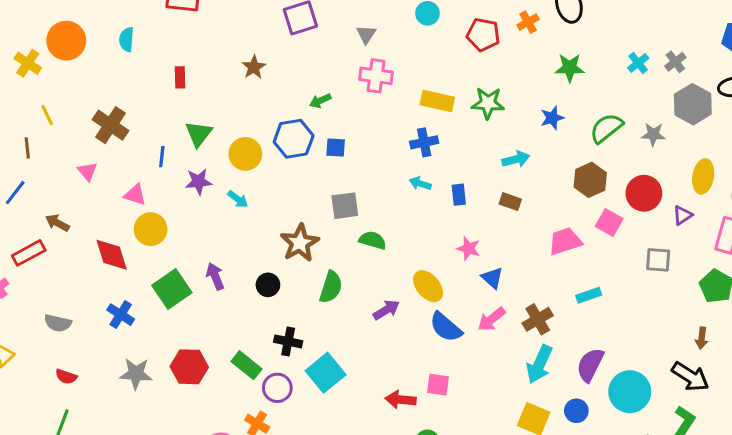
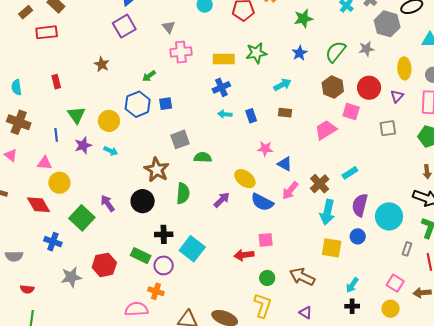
cyan semicircle: (127, 39) -> (16, 87), moved
black circle: (268, 285) -> (143, 201), size x1.5
cyan rectangle: (589, 295) -> (350, 173), moved

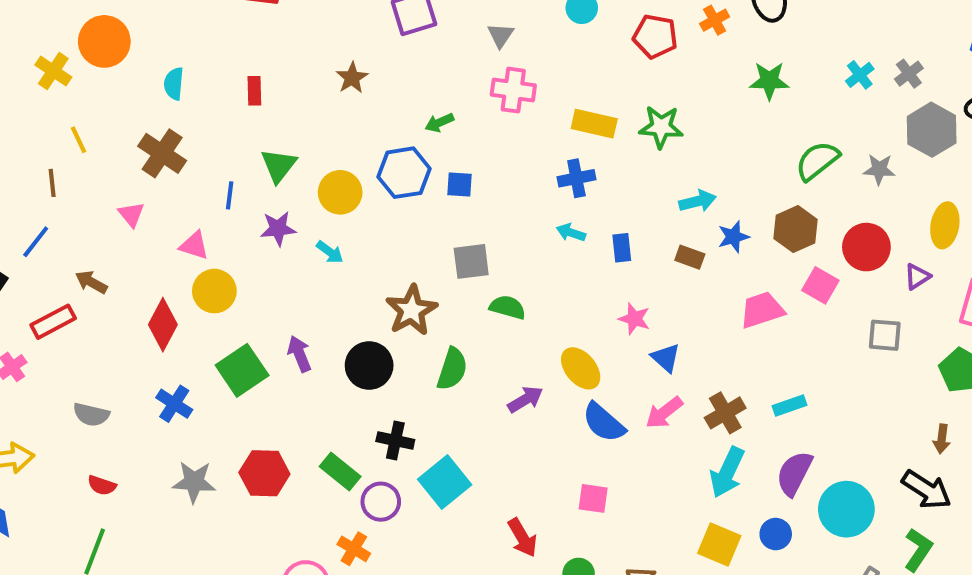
blue star: (300, 53) -> (733, 237), moved
red diamond: (38, 205) -> (163, 325), turned 45
red arrow: (244, 255) -> (522, 538), moved, turned -126

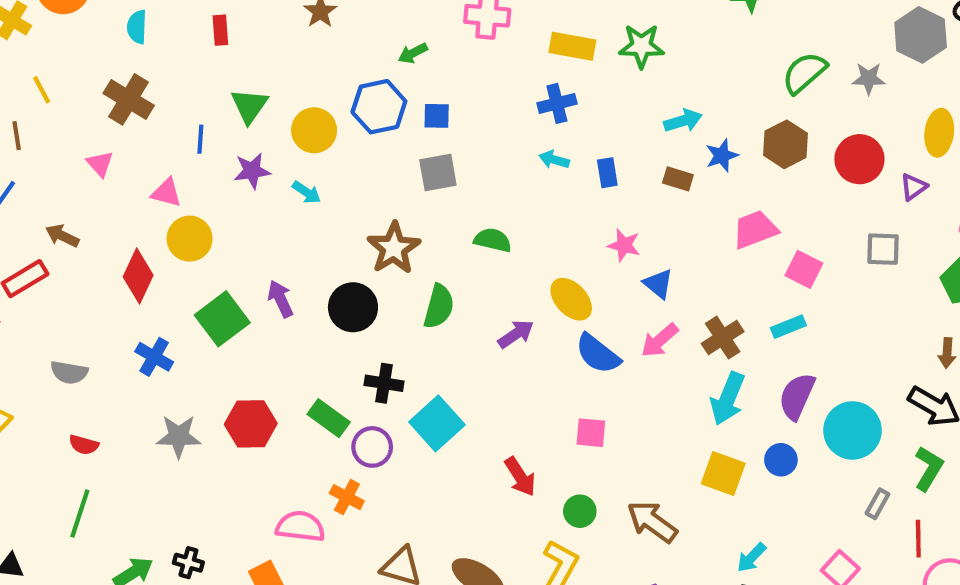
gray square: (471, 261) -> (438, 173), moved
pink square: (820, 285) -> (804, 269), moved

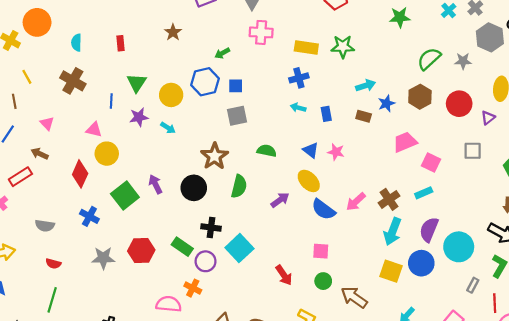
pink triangle: (100, 164) -> (47, 123), moved
blue triangle: (658, 284) -> (311, 150), moved
blue circle: (781, 460) -> (421, 263), size x1.5
green circle: (580, 511) -> (323, 281), moved

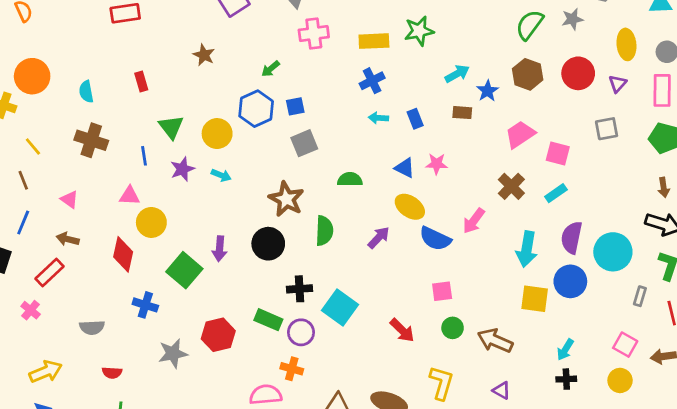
purple arrow: (155, 184) -> (220, 249), turned -138
brown cross: (389, 199) -> (511, 186), moved

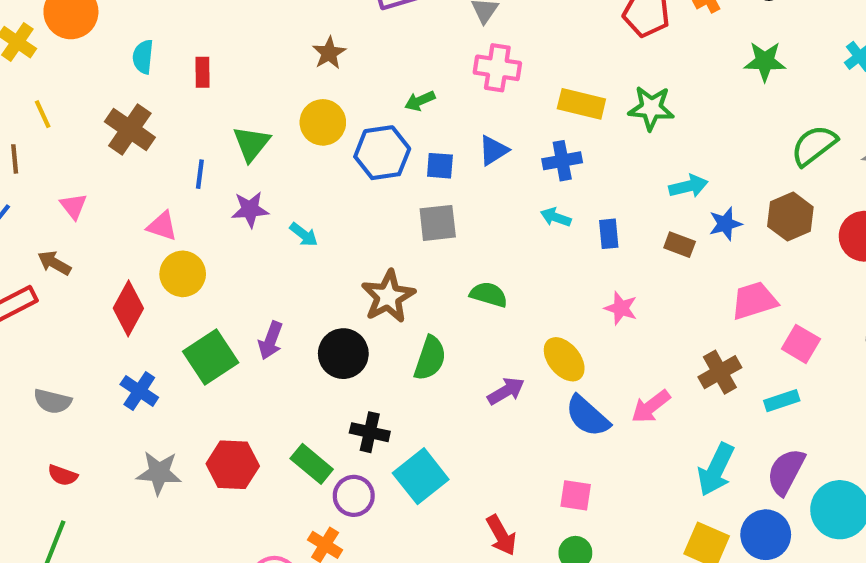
red rectangle: (141, 82) -> (202, 72), moved
yellow circle: (217, 134) -> (323, 122), moved
blue triangle: (405, 168) -> (493, 150), moved, turned 45

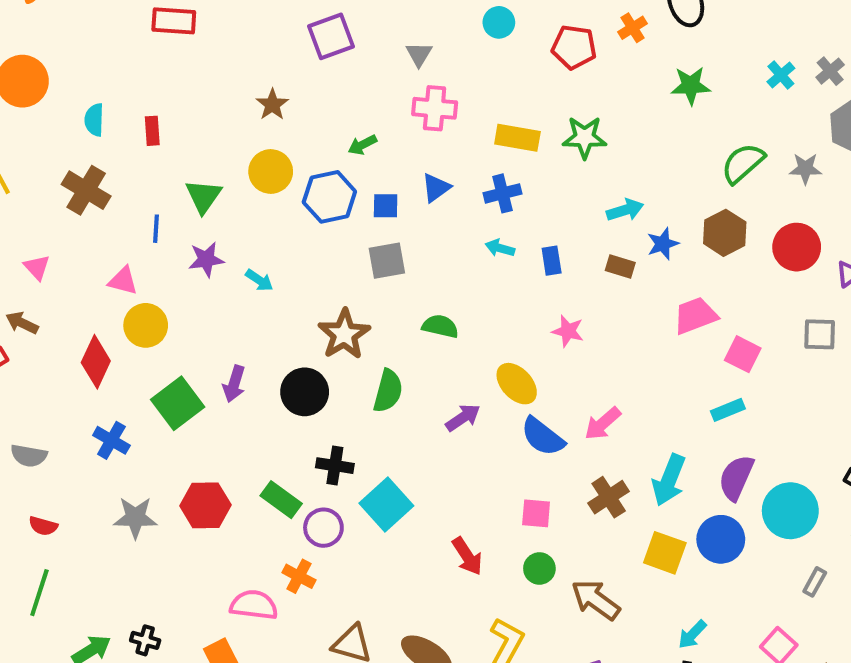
brown cross: (720, 372) -> (609, 497), moved

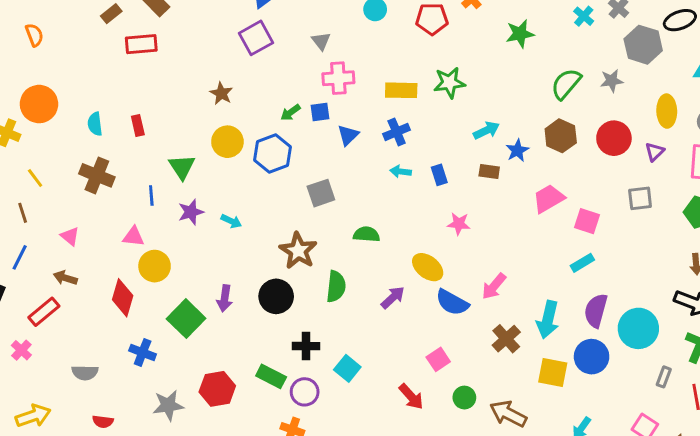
blue square: (386, 206) -> (320, 112), moved
cyan square: (386, 505) -> (347, 368), size x0.7
pink square: (536, 513) -> (438, 359), moved, turned -30

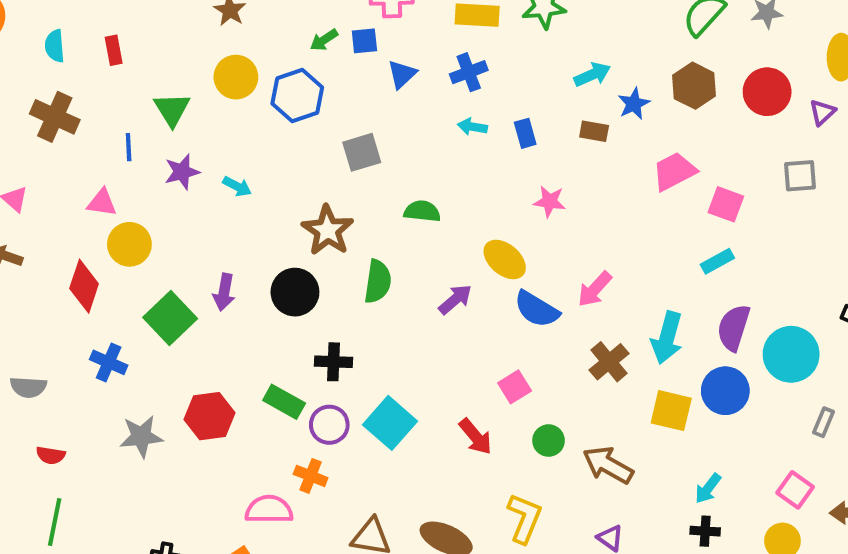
cyan square: (347, 368) -> (390, 423), moved, size x1.4

